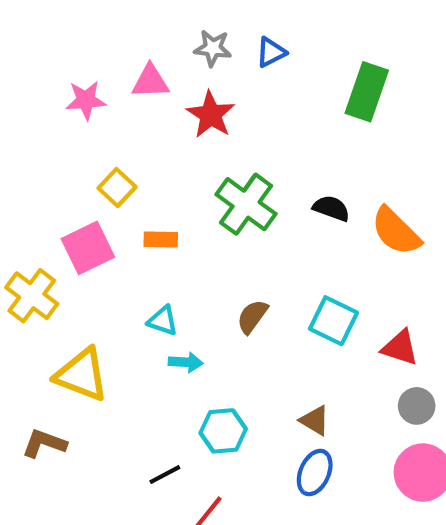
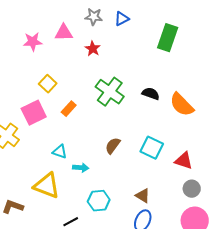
red star: (211, 115) -> (93, 49), size x0.7
orange rectangle: (161, 240) -> (69, 109), turned -49
cyan triangle: (163, 321) -> (60, 152), moved
yellow triangle: (82, 375) -> (47, 186), moved

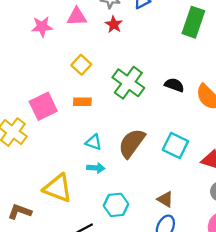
red star: (93, 49) -> (114, 24), moved
yellow square: (48, 84) -> (81, 65), moved
orange rectangle: (69, 109) -> (82, 102), turned 49
brown semicircle: (113, 146) -> (132, 143), size x1.6
cyan triangle: (60, 152) -> (94, 142), moved

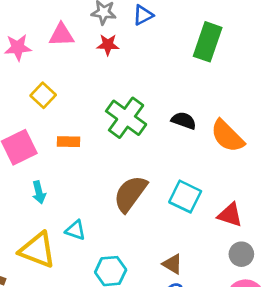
red star: (114, 24) -> (108, 45), turned -30
yellow square: (81, 65) -> (43, 95), moved
cyan triangle: (94, 142) -> (75, 230), moved
cyan arrow: (96, 168) -> (39, 192), moved, turned 72

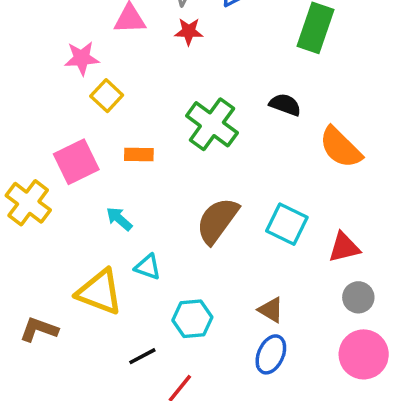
pink star: (18, 47) -> (82, 58), moved
black semicircle: (184, 121) -> (285, 105), moved
cyan arrow: (39, 192) -> (119, 219), moved, turned 145
red triangle: (230, 215) -> (344, 247), turned -32

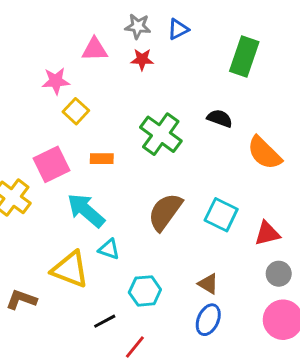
cyan arrow: (119, 219) -> (86, 210), size x1.8

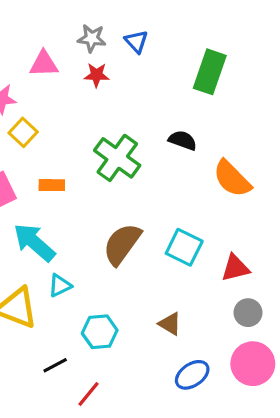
blue triangle: (178, 29) -> (136, 41), turned -45
cyan triangle: (109, 249) -> (60, 286), turned -45
blue ellipse: (208, 320) -> (192, 375), moved, turned 32

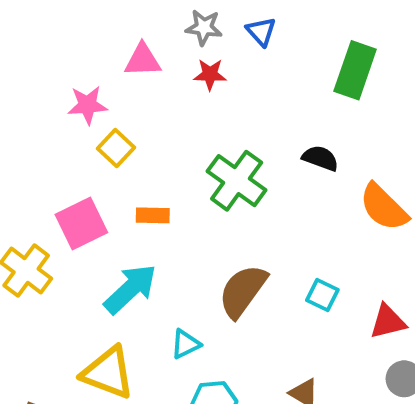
cyan arrow: (34, 242) -> (130, 289), turned 96
cyan square: (184, 247) -> (322, 295), size x0.7
cyan triangle: (60, 286) -> (186, 344), moved

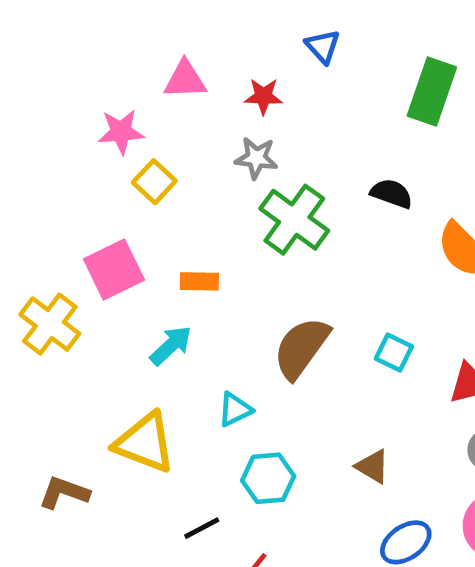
gray star: (204, 27) -> (256, 158), moved
orange rectangle: (153, 215) -> (199, 281), moved
cyan arrow: (130, 289) -> (171, 345), size x0.7

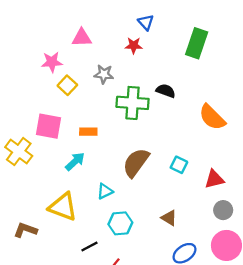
red star: (263, 96) -> (134, 45), moved
gray star: (256, 158) -> (104, 74), moved
black semicircle: (392, 194) -> (166, 91), moved
green cross: (294, 220) -> (133, 103), turned -32
pink square: (114, 269) -> (49, 126), turned 36

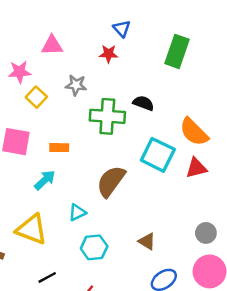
cyan square: (179, 165) -> (158, 155), moved, size x1.8
red triangle: (214, 179) -> (196, 168), moved
black line: (89, 247) -> (47, 277), moved

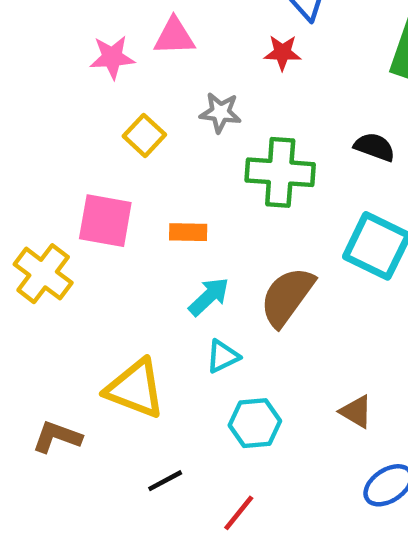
pink star: (20, 72) -> (112, 57), moved
black semicircle: (143, 103) -> (375, 147), moved
cyan arrow: (45, 180) -> (209, 297), moved

